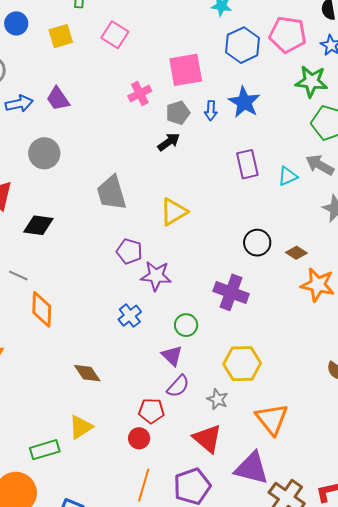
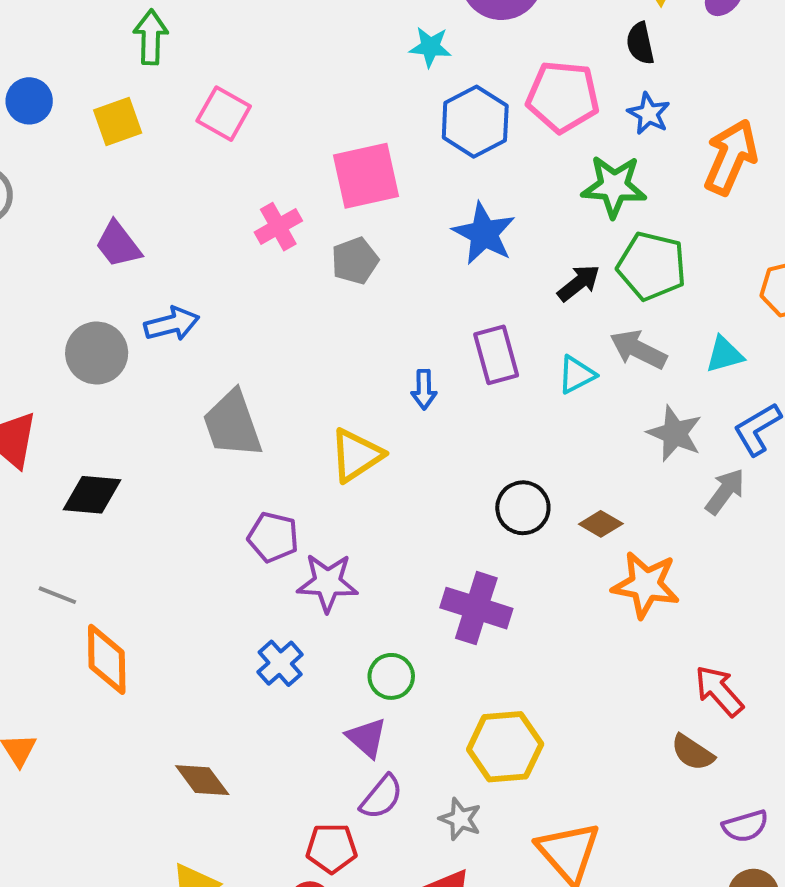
blue arrow: (19, 104) -> (172, 324), moved
blue arrow: (211, 111) -> (424, 390), moved
black arrow: (169, 142) -> (579, 283), moved

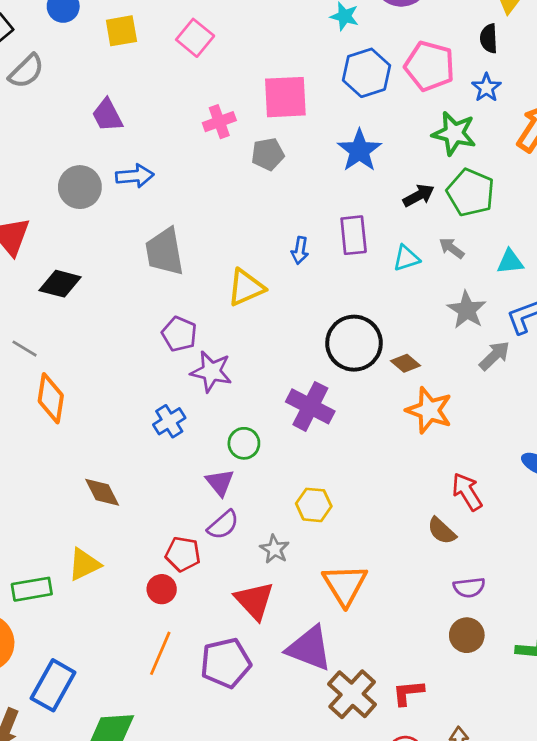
gray arrow: (638, 350) -> (452, 248), size x0.7
black circle: (523, 508) -> (354, 343), size x1.5
yellow hexagon: (505, 747) -> (314, 505), size x0.7

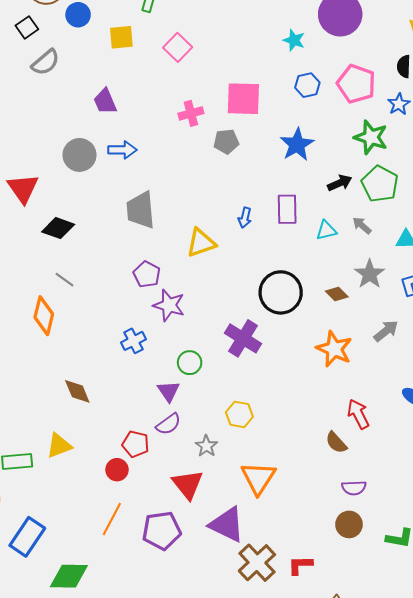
blue hexagon: (366, 73) -> (307, 85), size x0.7
gray line: (25, 349) -> (64, 280), moved
gray arrow: (494, 356) -> (386, 331), moved
brown diamond: (406, 363) -> (337, 294), moved

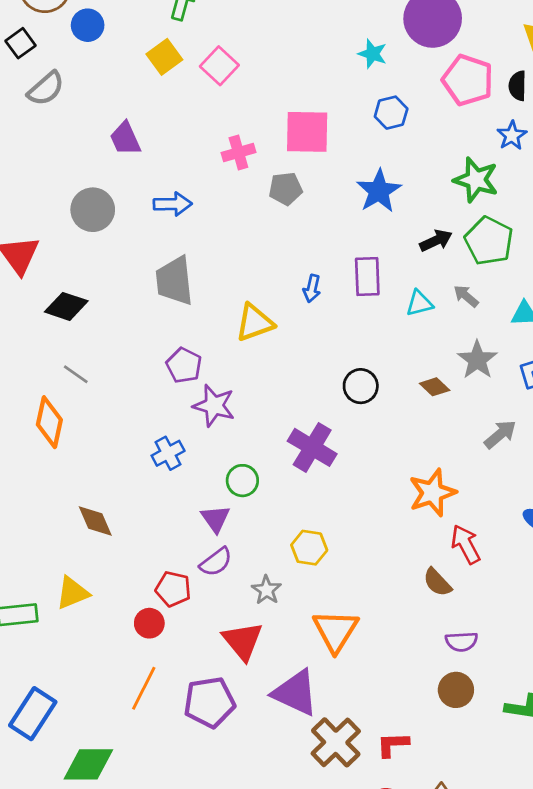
yellow square: (121, 37) -> (164, 57), moved, turned -30
pink pentagon: (356, 84) -> (468, 80), moved
blue arrow: (122, 150) -> (173, 204), moved
black circle: (281, 292) -> (361, 386), size x0.6
orange star: (334, 349) -> (432, 493), moved, turned 30

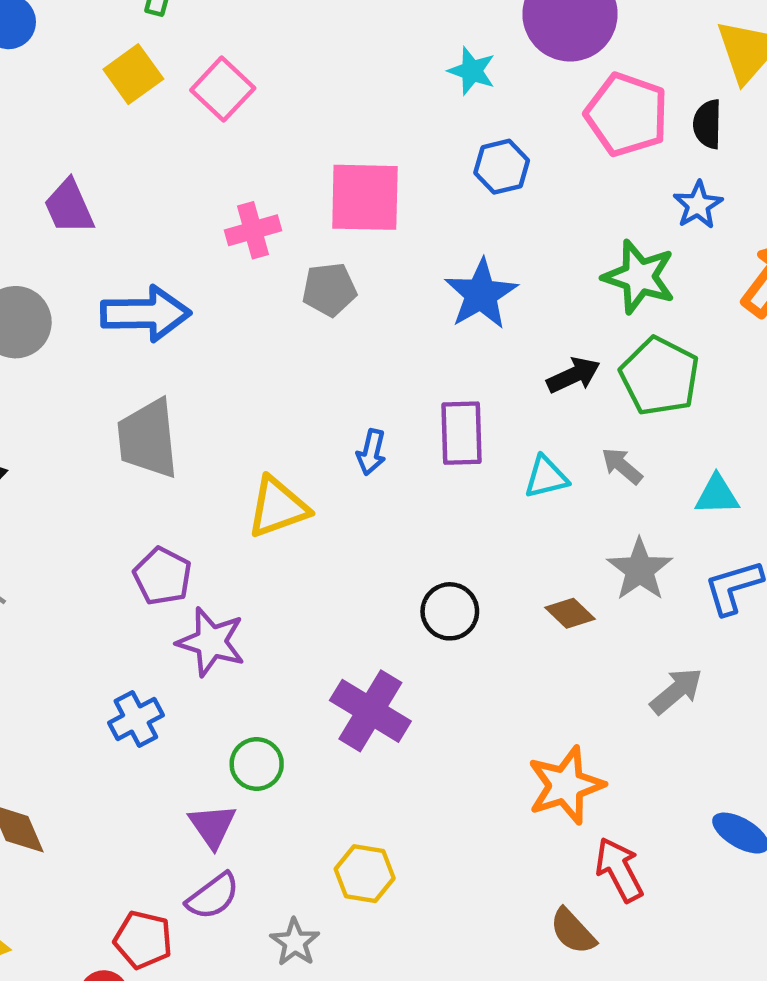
blue arrow: (173, 204) -> (146, 314), size x1.4

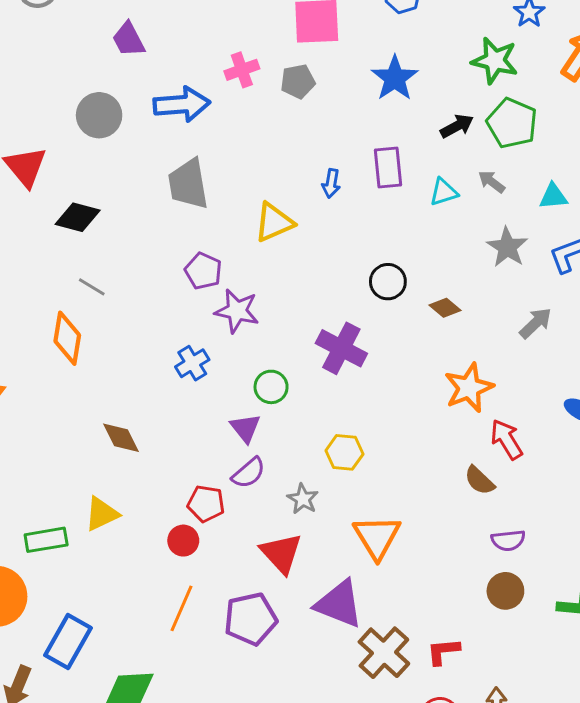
pink cross: (253, 230) -> (242, 70), moved
brown diamond: (570, 613) -> (445, 308), moved

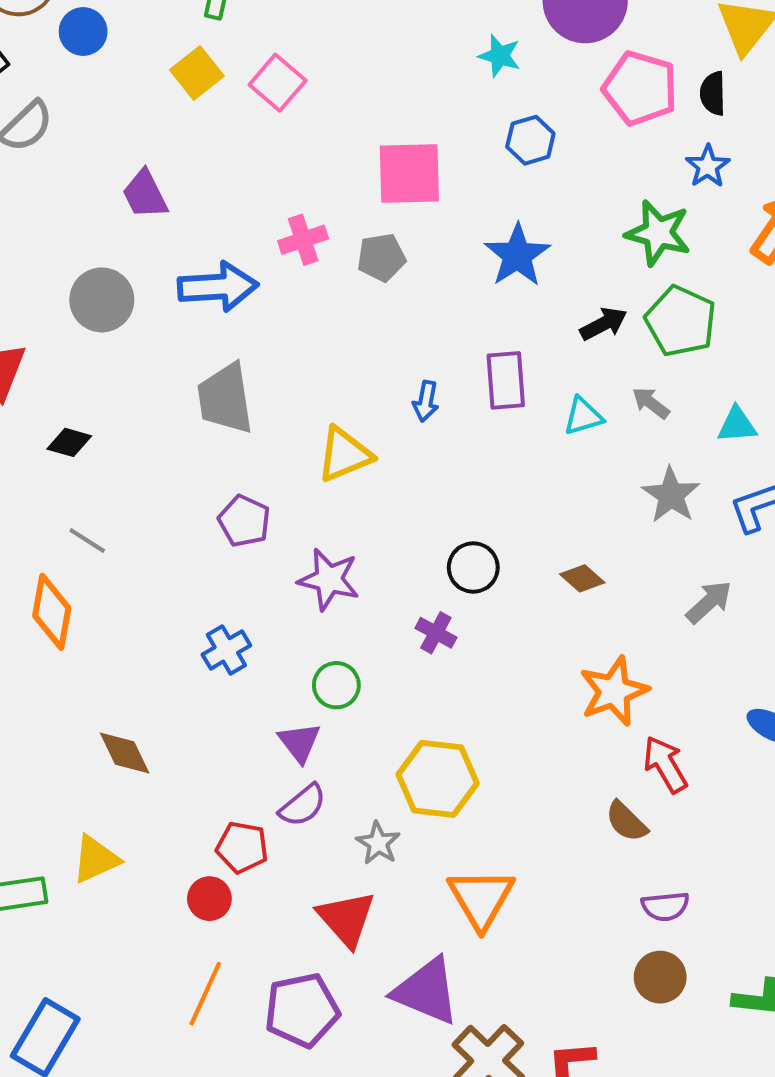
black diamond: (78, 217) -> (69, 442), size x0.7
black circle: (388, 282) -> (473, 568), moved
purple star: (237, 311) -> (329, 579), moved
purple cross: (341, 348) -> (436, 633), size x0.6
yellow hexagon: (344, 452) -> (438, 779), size x1.5

